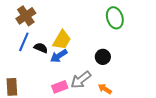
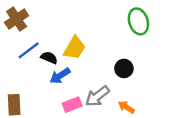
brown cross: (26, 16) -> (17, 19), moved
blue line: (24, 42) -> (29, 50), turned 30
blue arrow: (59, 56) -> (60, 76), moved

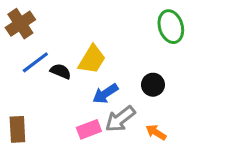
blue arrow: (60, 76) -> (105, 94), moved

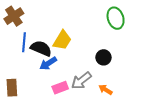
blue line: (35, 62) -> (24, 42), turned -48
black semicircle: (61, 71) -> (41, 48), size x1.5
blue arrow: (105, 94) -> (48, 63), moved

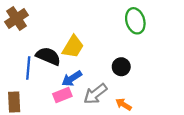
blue line: (24, 42) -> (28, 68), moved
blue arrow: (48, 63) -> (72, 79), moved
pink rectangle: (60, 88) -> (62, 95), moved

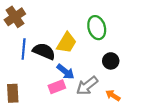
green ellipse: (135, 21) -> (97, 28), moved
blue line: (28, 68) -> (24, 49), moved
blue arrow: (72, 79) -> (66, 72), turned -108

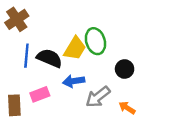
green ellipse: (97, 28) -> (95, 41), moved
blue arrow: (66, 72) -> (74, 81), turned 132
pink rectangle: (57, 87) -> (40, 94), moved

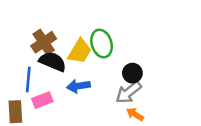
brown cross: (17, 19) -> (44, 42), moved
blue line: (26, 56) -> (28, 80), moved
gray arrow: (98, 97) -> (129, 92), moved

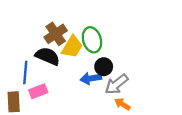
brown cross: (44, 42) -> (56, 34), moved
black circle: (132, 73) -> (104, 67), moved
blue arrow: (78, 86) -> (91, 78), moved

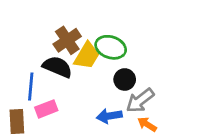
green ellipse: (92, 40) -> (111, 47), turned -55
blue arrow: (91, 78) -> (109, 116), moved

